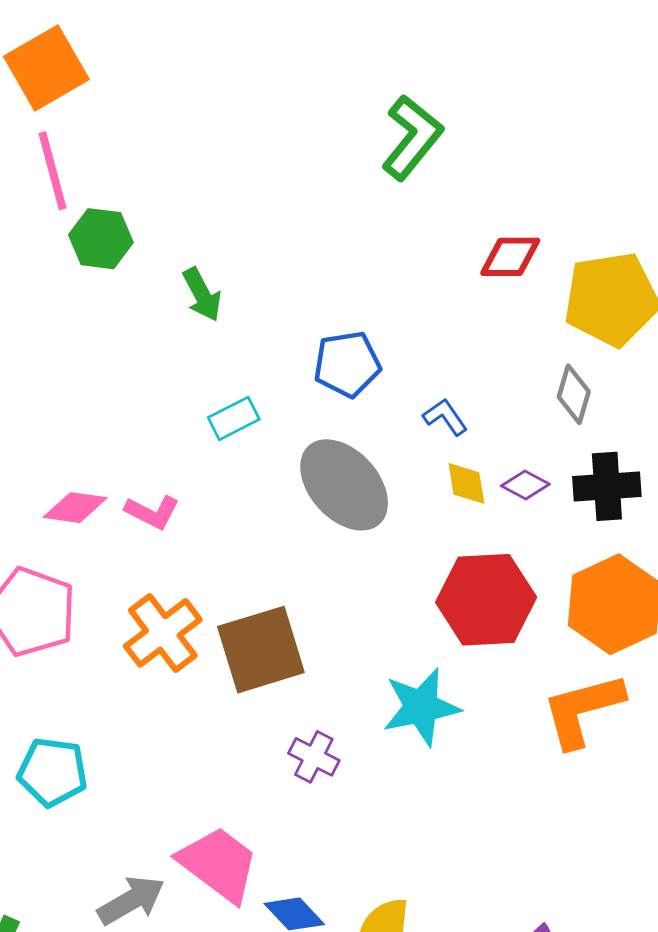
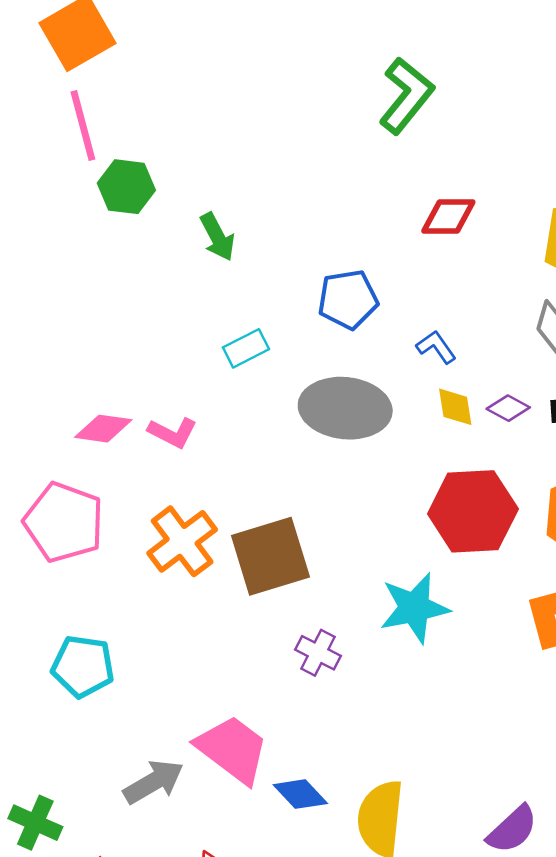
red diamond: (510, 257) -> (448, 217), moved
gray ellipse: (344, 485) -> (345, 408), turned -42

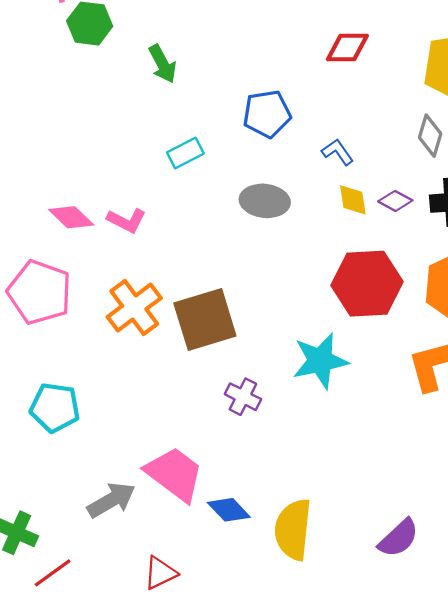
gray ellipse: (345, 408) -> (265, 201), size x0.7
pink diamond: (103, 429) -> (71, 217), turned 36

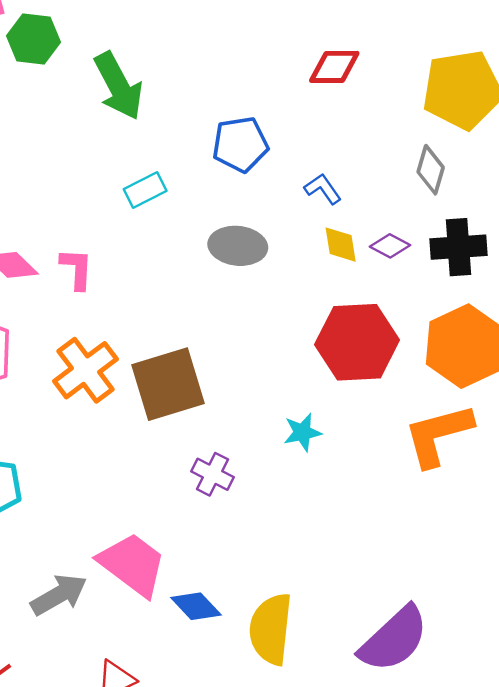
green arrow: (162, 64) -> (118, 86), size x1.5
pink L-shape: (127, 220) -> (77, 269), turned -114
cyan star: (320, 361) -> (302, 432), size x0.6
purple semicircle: (399, 538) -> (394, 639), size x1.5

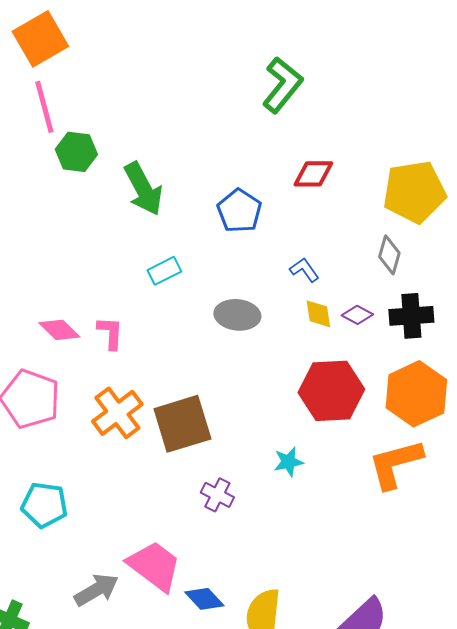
blue pentagon: (240, 144) -> (239, 211), moved, turned -30

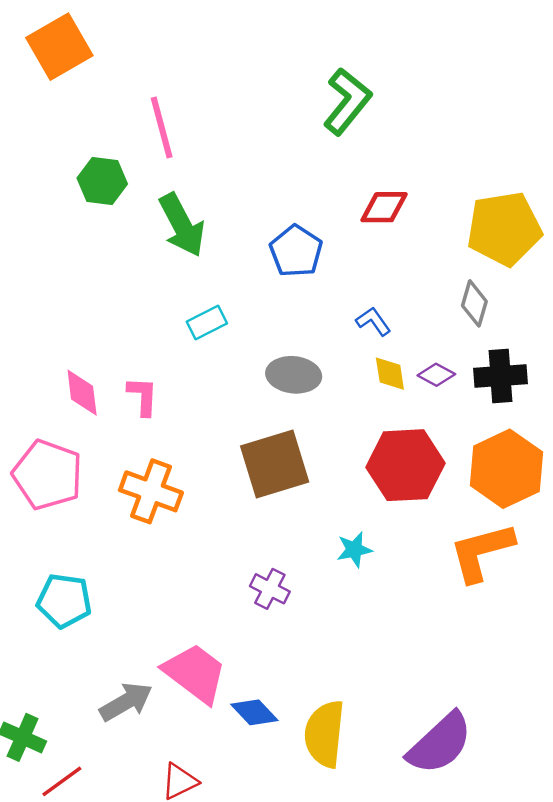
pink line: (44, 107) -> (162, 128), moved
pink diamond: (59, 330) -> (82, 393), turned 39
orange cross: (117, 413) -> (151, 491), turned -33
brown square: (182, 424) -> (275, 464), moved

